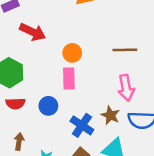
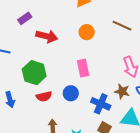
brown line: (125, 50) -> (122, 26), moved, turned 36
orange circle: (72, 53) -> (87, 32), moved

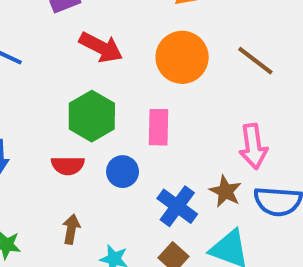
orange circle: (87, 32) -> (182, 57), size x1.6
green hexagon: (34, 73) -> (92, 116), moved

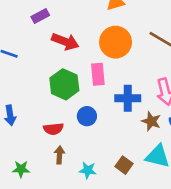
pink rectangle: (159, 127) -> (98, 74), moved
red semicircle: (68, 165) -> (53, 129), moved
blue cross: (177, 206) -> (128, 98), moved, turned -30

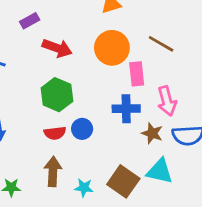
pink rectangle: (98, 74) -> (137, 74), moved
red semicircle: (53, 129) -> (55, 133), moved
brown arrow: (59, 155) -> (53, 172), size x1.5
brown square: (124, 165) -> (123, 181), size x1.6

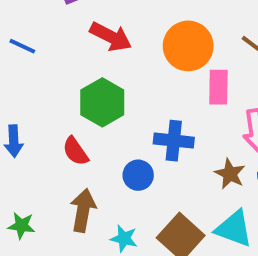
blue cross: (126, 109) -> (174, 141), moved
blue circle: (82, 129) -> (138, 175), moved
red semicircle: (55, 133) -> (75, 151), moved, turned 55

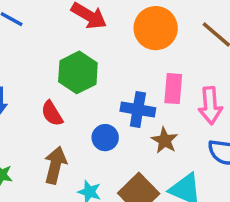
pink rectangle: (218, 87) -> (173, 89), moved
brown star: (230, 174) -> (165, 140), moved

